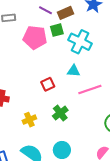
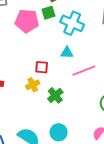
red square: (48, 84) -> (42, 67), turned 32
yellow cross: (29, 120) -> (33, 85), moved

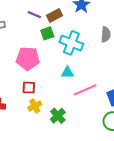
pink pentagon: (27, 21) -> (28, 59), moved
red square: (42, 67) -> (29, 88), moved

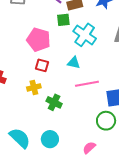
red square: (29, 88) -> (42, 65), moved
green cross: (58, 116) -> (54, 102), turned -35

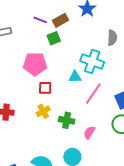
cyan cross: (85, 35) -> (92, 62), moved
pink line: (87, 84) -> (93, 94), turned -30
pink semicircle: (89, 148) -> (89, 132), moved

